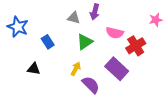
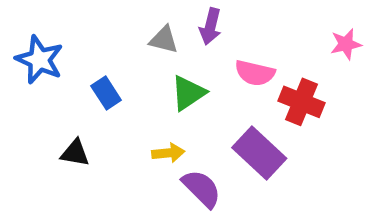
red cross: (136, 46) -> (301, 102), turned -36
yellow arrow: (76, 69) -> (168, 153), turned 56

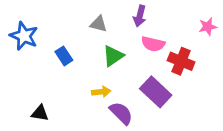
purple arrow: (210, 26) -> (140, 16), moved
black triangle: (75, 153) -> (40, 113), moved

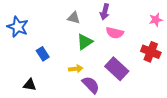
blue rectangle: (64, 56) -> (43, 54), moved
red cross: (181, 61) -> (151, 52), moved

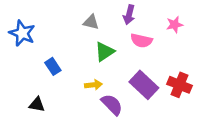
pink star: (156, 20) -> (175, 25), moved
red cross: (151, 52) -> (180, 85), moved

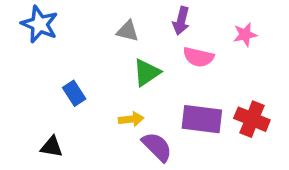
blue star: (22, 33) -> (40, 24), moved
purple rectangle: (144, 85) -> (202, 119), turned -36

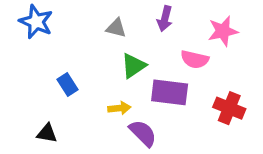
pink star: (245, 35) -> (223, 31), size x1.4
pink semicircle: (198, 57) -> (195, 59), moved
purple rectangle: (202, 119) -> (170, 92), moved

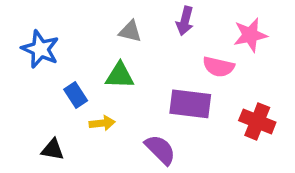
blue star: (36, 22) -> (40, 49), moved
green triangle: (133, 66) -> (120, 76), moved, turned 36
yellow arrow: (119, 108) -> (102, 123), moved

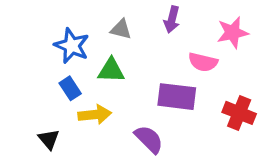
blue star: (40, 49) -> (72, 46), moved
yellow arrow: (102, 123) -> (95, 115), size x1.4
black triangle: (53, 150) -> (49, 139), turned 40

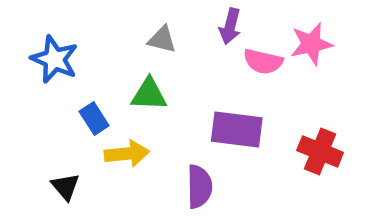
blue star: (72, 46) -> (55, 59), moved
pink semicircle: (203, 62) -> (263, 61), moved
purple semicircle: (149, 139) -> (199, 187), turned 44

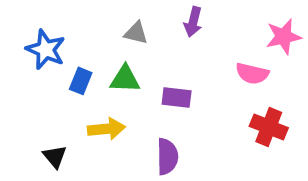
pink star: (311, 44) -> (284, 37), moved
pink semicircle: (263, 61) -> (252, 74), moved
blue rectangle: (94, 119) -> (81, 81), moved, turned 55
purple rectangle: (237, 129) -> (177, 97), moved, size x0.7

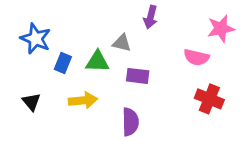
gray triangle: (136, 33) -> (122, 43), moved
black triangle: (55, 157) -> (31, 102), moved

